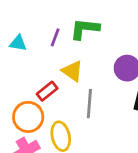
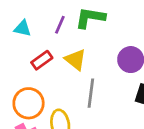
red rectangle: (47, 91) -> (42, 60), moved

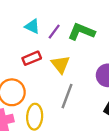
cyan triangle: (23, 28) -> (32, 26), moved

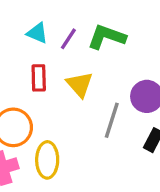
red rectangle: (32, 58) -> (39, 78), turned -66
gray line: (67, 96) -> (112, 120), moved

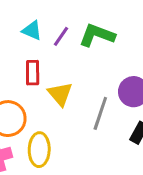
yellow triangle: (80, 84) -> (60, 94), moved

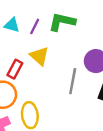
red rectangle: (33, 73) -> (15, 69), moved, turned 36
yellow triangle: (60, 94) -> (39, 56), moved

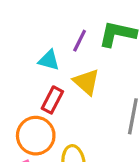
cyan triangle: (12, 25) -> (49, 60), moved

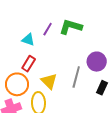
yellow triangle: (86, 82) -> (49, 81), moved

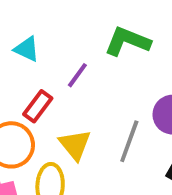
purple line: (48, 29) -> (77, 75), moved
cyan triangle: (28, 40) -> (27, 49), moved

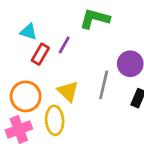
red rectangle: (38, 106) -> (40, 54), moved

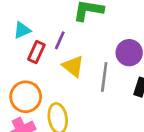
cyan triangle: (28, 32) -> (22, 30), turned -36
yellow triangle: (68, 91) -> (73, 66), moved

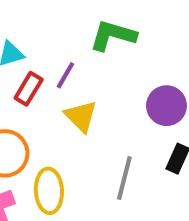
gray line: (104, 77) -> (124, 178), moved

